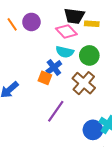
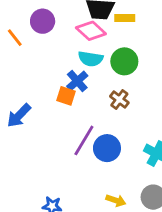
orange line: (12, 24) -> (15, 38), moved
brown cross: (84, 83) -> (119, 100), size x0.6
blue circle: (93, 130) -> (107, 148), moved

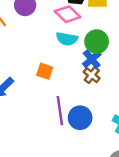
blue cross: (77, 81) -> (92, 59), moved
purple line: (84, 140) -> (60, 111), turned -40

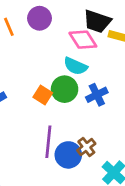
green circle: (97, 42) -> (65, 89), moved
brown cross: (92, 75) -> (86, 147), moved

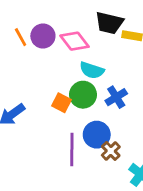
purple circle: (39, 18) -> (43, 36), moved
pink diamond: (83, 40) -> (75, 41), moved
blue circle: (68, 155) -> (97, 135), moved

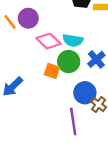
pink diamond: (75, 41) -> (49, 41), moved
purple line: (72, 149) -> (73, 121), moved

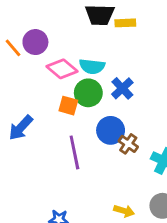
purple line: (73, 121) -> (74, 152), moved

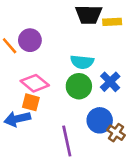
pink diamond: (62, 69) -> (35, 83), moved
orange square: (68, 106) -> (31, 102), moved
blue arrow: (21, 128) -> (17, 119), turned 35

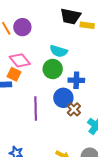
blue cross: (110, 82) -> (76, 80), moved, turned 35

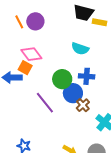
cyan semicircle: (59, 51) -> (80, 49), moved
green circle: (53, 69) -> (62, 79), moved
purple line: (36, 109) -> (45, 103), turned -40

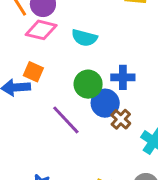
cyan semicircle: (80, 49) -> (84, 38), moved
pink diamond: (31, 54) -> (41, 30), moved, turned -35

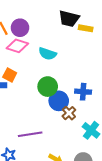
blue cross: (123, 77) -> (83, 92), moved
purple line: (66, 120) -> (30, 134), moved, turned -60

